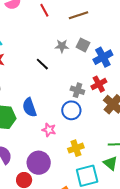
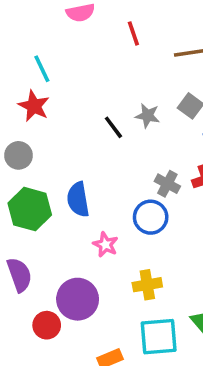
gray star: (62, 46) -> (148, 116), moved

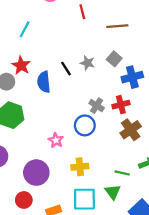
cyan line: (42, 69) -> (25, 29), turned 49
red star: (34, 106) -> (21, 65), moved
blue semicircle: (78, 199) -> (44, 82), moved
red circle: (47, 325) -> (24, 200), moved

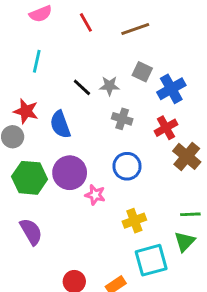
cyan line: (25, 29) -> (37, 61), moved
black line: (66, 69) -> (82, 87), moved
gray cross: (97, 106) -> (122, 119), moved
purple circle: (36, 173) -> (70, 173), moved
green triangle: (113, 192) -> (185, 242), turned 35

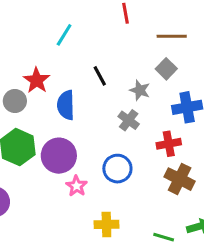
gray square: (142, 72) -> (166, 69), moved
gray star: (109, 86) -> (140, 90), moved
brown cross: (187, 156) -> (180, 179), turned -32

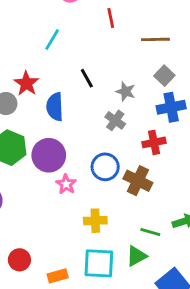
gray square: (166, 69) -> (164, 76), moved
brown cross: (180, 179) -> (138, 181), moved

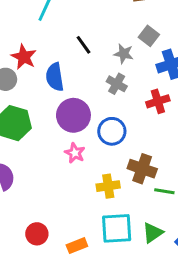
gray square: (164, 76) -> (149, 36), moved
purple circle: (49, 155) -> (73, 115), moved
brown cross: (138, 181) -> (142, 169), moved
green triangle: (136, 256) -> (153, 233), moved

